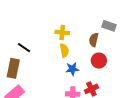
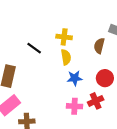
black line: (24, 48) -> (34, 48), moved
red circle: (99, 61) -> (105, 78), moved

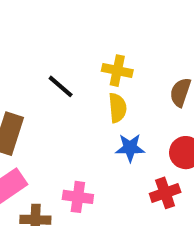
pink cross: (74, 106) -> (78, 197), moved

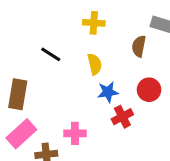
yellow cross: (117, 71) -> (94, 23), moved
red cross: (165, 193) -> (122, 117), moved

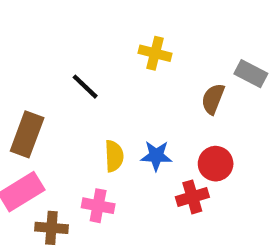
yellow semicircle: (95, 64) -> (114, 156), moved
red cross: (122, 117) -> (192, 197), moved

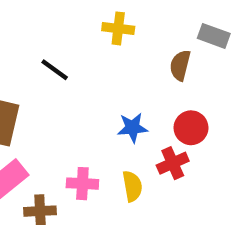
yellow semicircle: (114, 156) -> (132, 186), moved

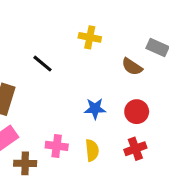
brown semicircle: (180, 65) -> (132, 67), turned -75
red cross: (173, 163) -> (135, 149), moved

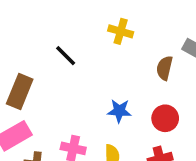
brown semicircle: (132, 67) -> (164, 68), turned 65

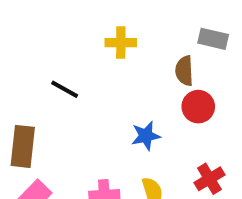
red circle: (165, 118) -> (198, 107), moved

